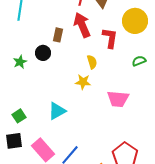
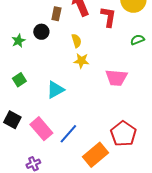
yellow semicircle: (92, 62) -> (76, 41), moved
green square: (19, 116) -> (19, 80), moved
black square: (14, 141) -> (12, 120), turned 36

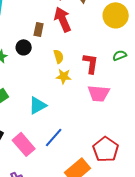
red L-shape: (108, 17) -> (91, 63), moved
blue line: (68, 134) -> (54, 137), moved

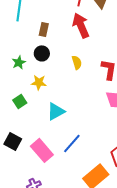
brown rectangle: (39, 29) -> (44, 29), moved
yellow star: (64, 76) -> (39, 82), moved

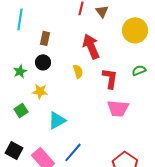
red arrow: (81, 25) -> (91, 46), moved

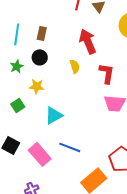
cyan line: (20, 19) -> (17, 34), moved
blue line: (73, 152) -> (70, 147), turned 70

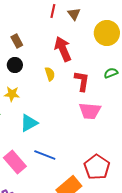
brown rectangle: (42, 33) -> (17, 41), turned -40

